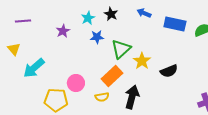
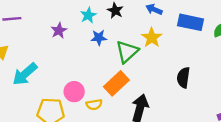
yellow star: (142, 61) -> (152, 38), moved
black semicircle: (169, 71) -> (183, 78), turned 120
yellow semicircle: (102, 97) -> (94, 105), moved

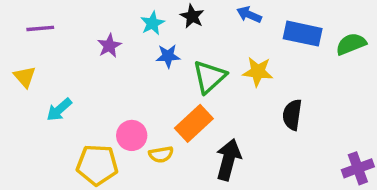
yellow star: (152, 38) -> (258, 72), moved, turned -30
cyan arrow: (25, 74) -> (59, 110), size x0.7

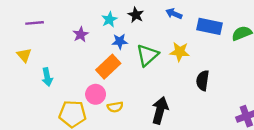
cyan arrow: (59, 110) -> (47, 77), turned -60
orange rectangle: (194, 123) -> (108, 67), moved

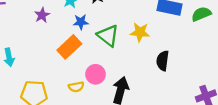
green triangle: (147, 55) -> (108, 36), turned -40
pink circle: (96, 94) -> (96, 74), moved

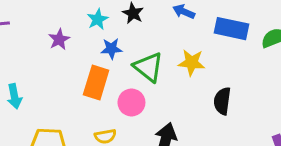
orange rectangle: (69, 47) -> (96, 82), turned -30
pink circle: (96, 74) -> (131, 102), moved

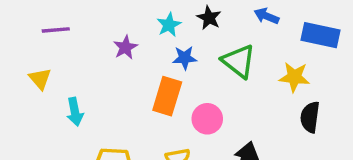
yellow star: (192, 62) -> (294, 77), moved
green triangle: (148, 67) -> (239, 61), moved

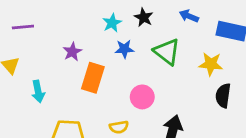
purple star: (125, 47) -> (72, 52), moved
orange rectangle: (167, 96) -> (93, 78), moved

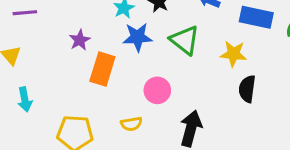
blue star: (124, 49) -> (137, 37), size x1.4
cyan arrow: (38, 91) -> (25, 99), moved

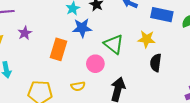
purple star: (80, 40) -> (25, 33), moved
green triangle: (185, 40) -> (114, 44), moved

